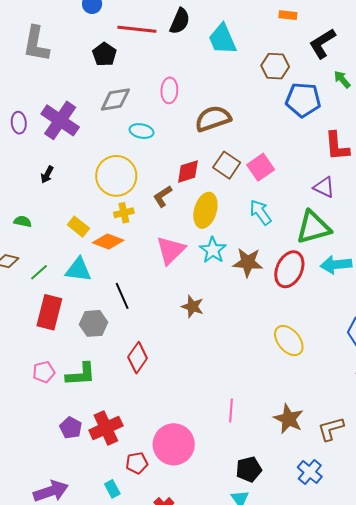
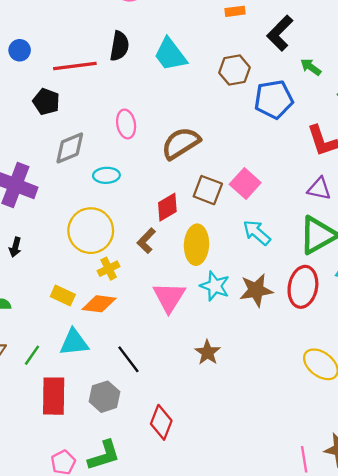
brown star: (193, 306) -> (208, 352), turned 30
pink line: (231, 410) -> (304, 459), moved

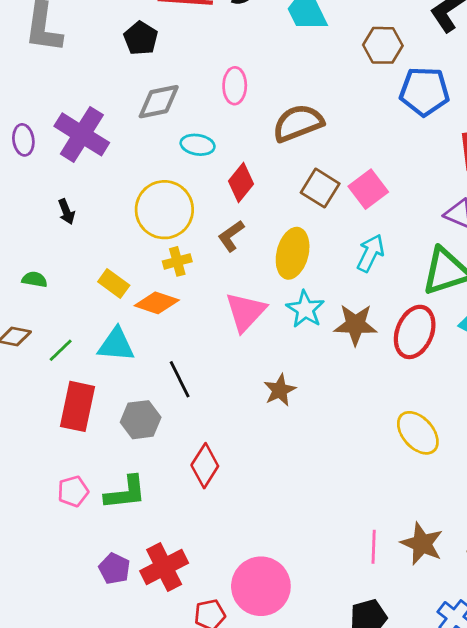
red diamond: (167, 207) -> (241, 182), moved, turned -32
cyan arrow: (257, 233) -> (371, 253), turned 64
black arrow: (15, 247) -> (66, 212), turned -48

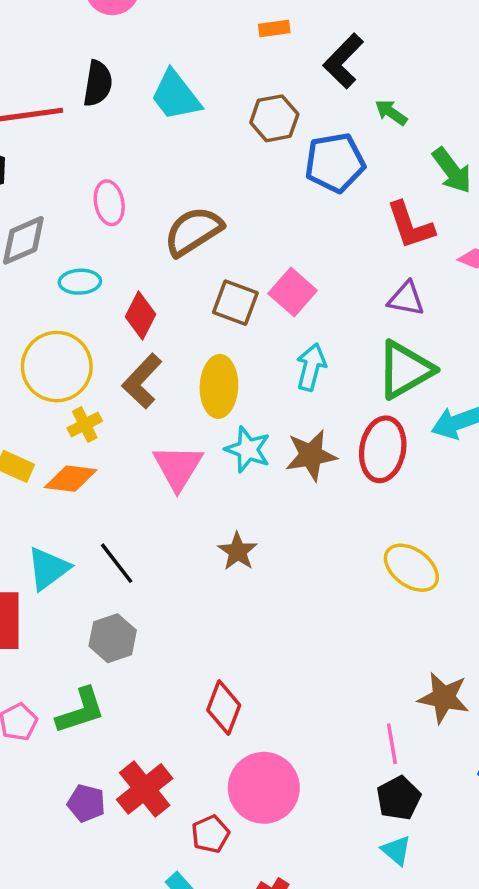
brown L-shape: (231, 236) -> (142, 381), size x1.4
cyan triangle: (116, 345) -> (48, 569), moved, turned -30
gray hexagon: (141, 420) -> (113, 638), moved
red diamond: (205, 466) -> (224, 708), moved
pink line: (374, 547) -> (392, 744), moved

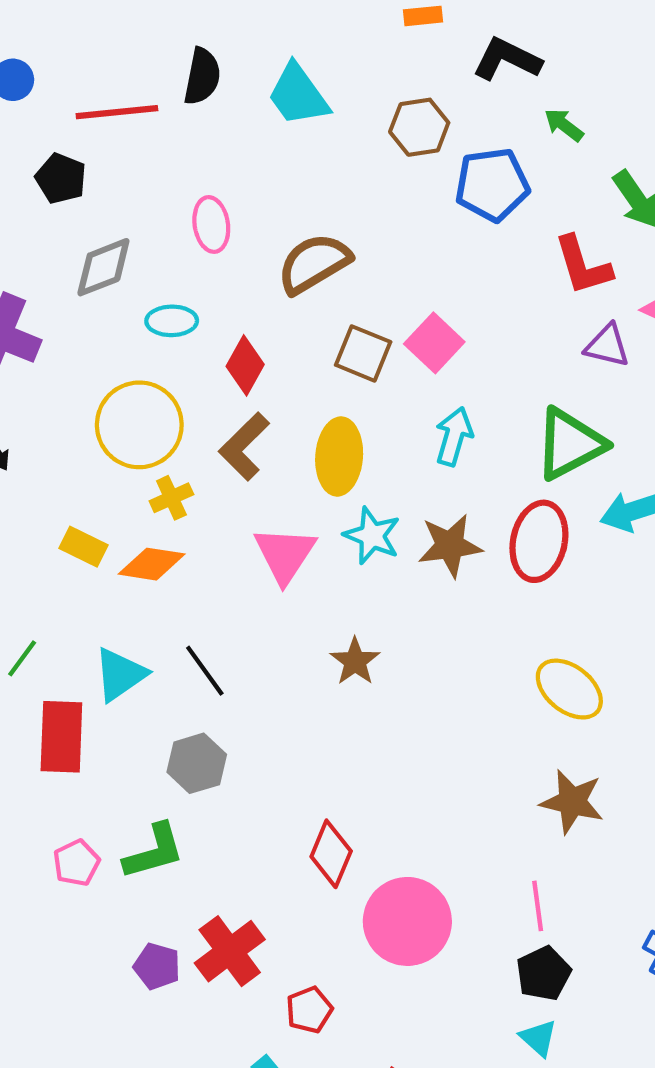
black L-shape: (343, 61) -> (507, 59), turned 70
purple triangle: (406, 299) -> (607, 346), moved
brown star: (444, 698) -> (572, 802), moved
pink circle: (264, 788) -> (407, 921), moved

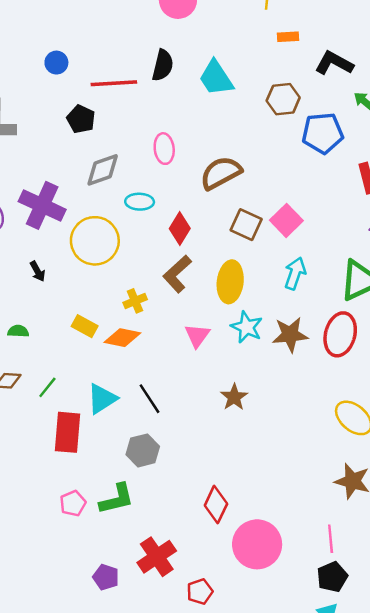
yellow circle: (139, 425) -> (95, 241), moved
pink triangle: (285, 555) -> (197, 336), size x0.7
purple pentagon: (157, 966) -> (106, 577), moved

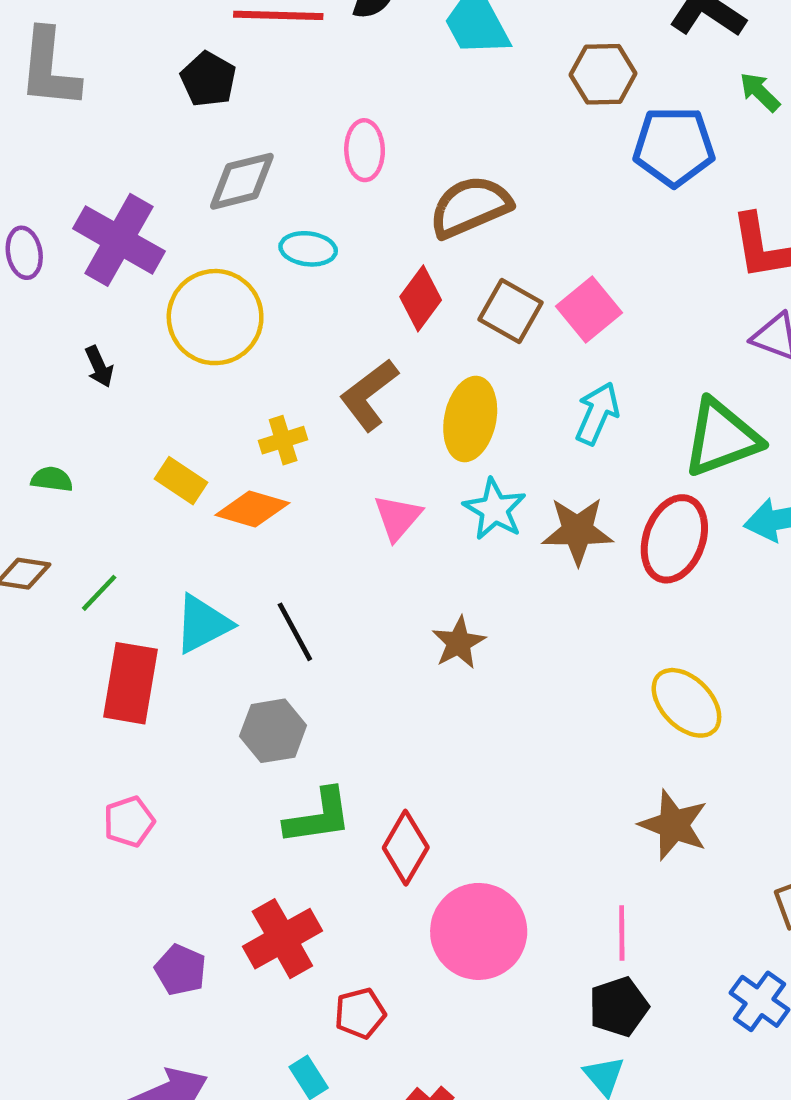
red diamond: (180, 228) -> (421, 298), moved
green L-shape: (117, 499) -> (318, 817), moved

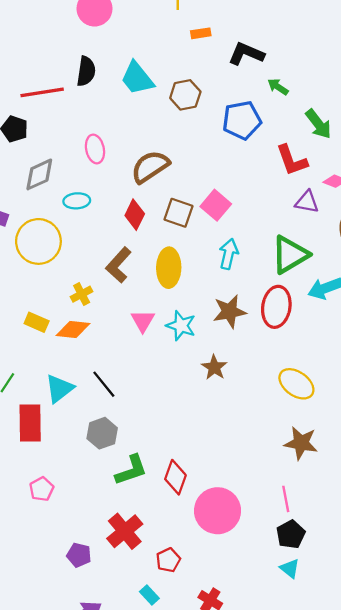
brown hexagon: (603, 74) -> (185, 95), moved
cyan star: (495, 509) -> (181, 326), moved
brown star: (459, 643) -> (214, 367), moved

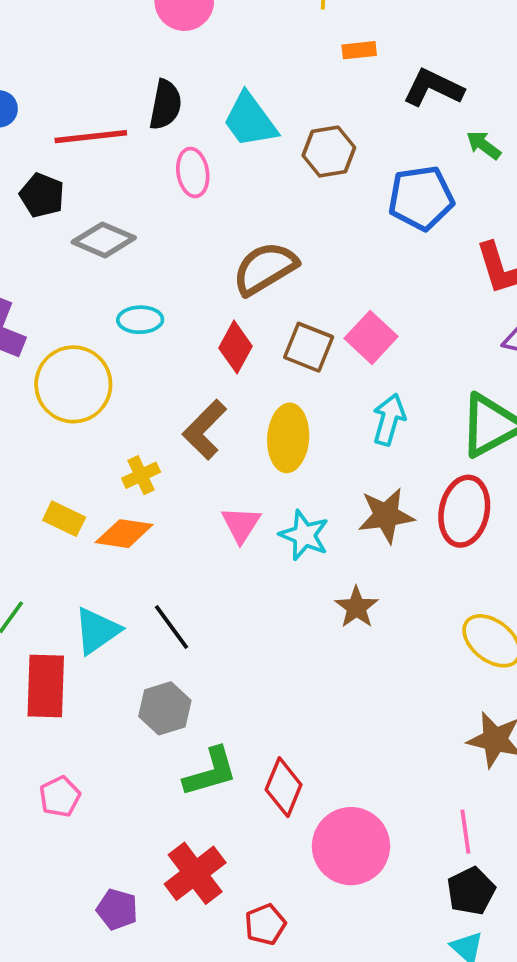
pink ellipse: (95, 149) -> (193, 172), moved
gray diamond: (39, 174) -> (104, 240), moved, turned 45

